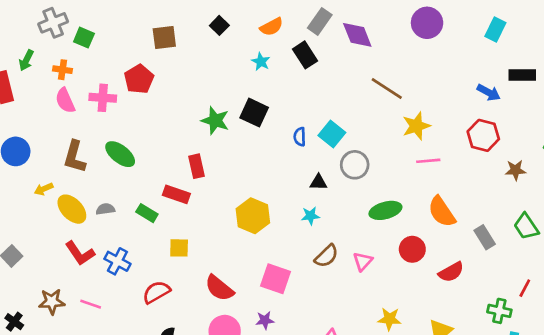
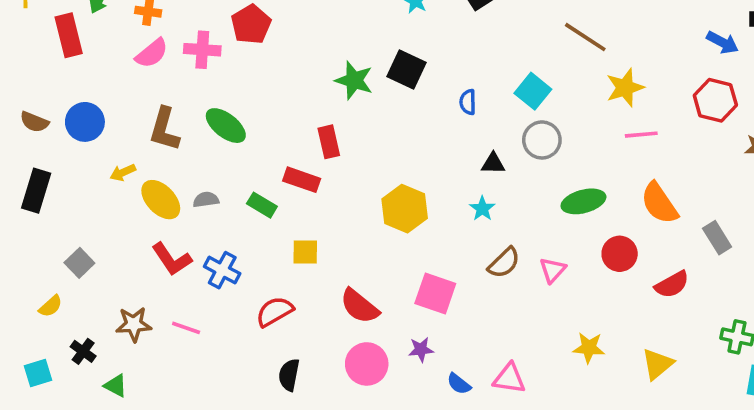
pink semicircle: (65, 101) -> (152, 53), turned -105
cyan square: (332, 134) -> (533, 91), moved
cyan star: (310, 216) -> (482, 209), turned -30

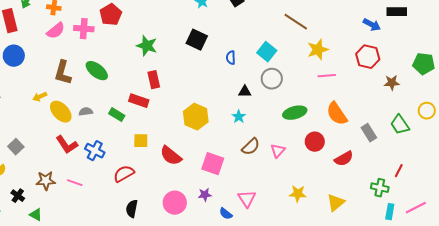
green star: (354, 80) -> (147, 46), moved
blue circle: (85, 122) -> (14, 56), moved
red semicircle: (359, 306) -> (171, 156), moved
pink triangle: (509, 378) -> (247, 199), moved, turned 48

